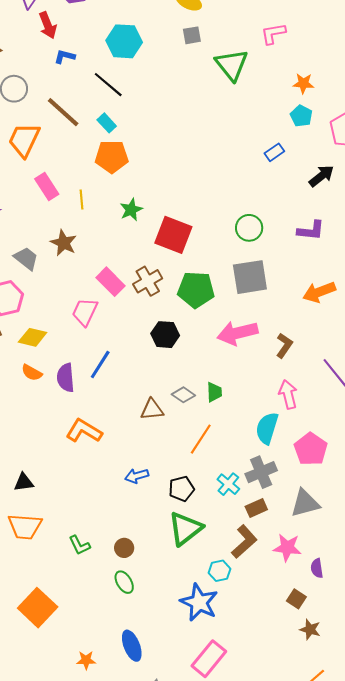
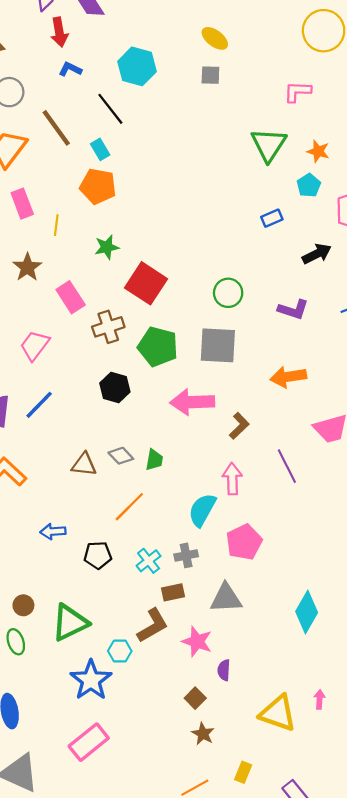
green triangle: (232, 65) -> (269, 145), moved
pink rectangle: (110, 282) -> (71, 297), moved
gray cross: (261, 472) -> (186, 555), size x0.7
green triangle: (185, 529) -> (70, 623), moved

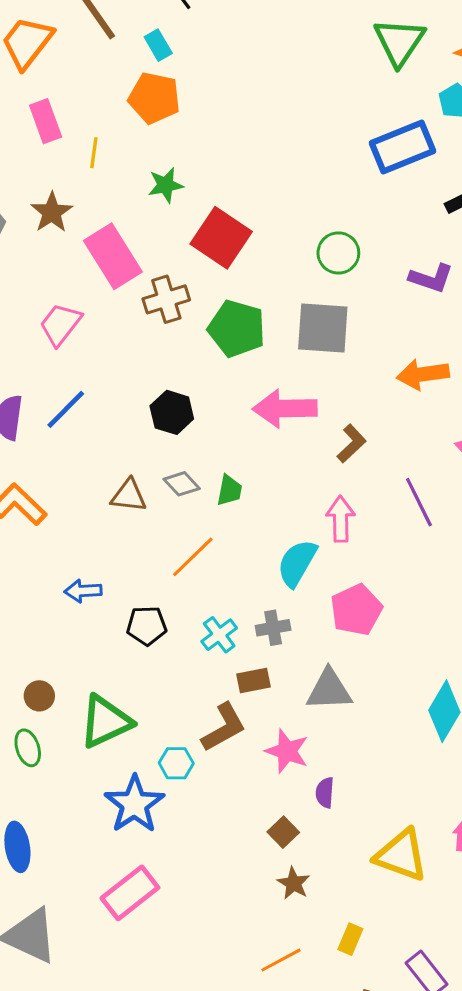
blue rectangle: (272, 218) -> (403, 147), size x2.0
pink rectangle: (71, 297) -> (113, 256), size x1.4
black hexagon: (115, 388) -> (172, 412), moved

